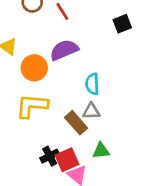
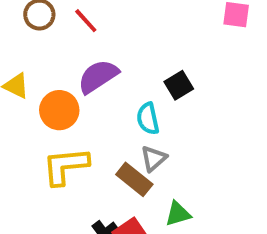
black square: (122, 24) -> (179, 85), moved
gray triangle: (91, 111) -> (154, 159), turned -30

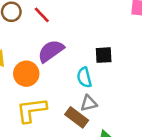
black square: (179, 85) -> (104, 55), turned 30
gray triangle: (154, 159) -> (89, 103), turned 30

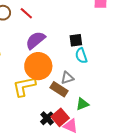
orange circle: (26, 74) -> (38, 66), moved, size x1.4
cyan semicircle: (84, 77) -> (81, 56), moved

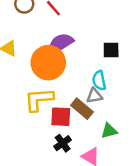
cyan semicircle: (81, 56) -> (99, 81), moved
orange circle: (38, 66) -> (48, 63), moved
red square: (60, 117) -> (61, 117), moved, turned 36

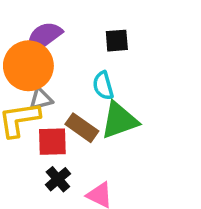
gray triangle: (94, 96) -> (41, 99), moved
green triangle: (109, 131) -> (119, 120), moved, size x1.6

